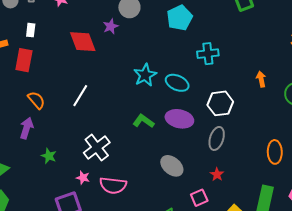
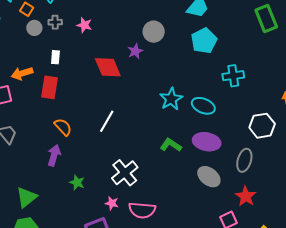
white hexagon: (220, 103) -> (262, 126), moved
gray ellipse: (172, 166) -> (209, 177), moved
red star: (217, 174) -> (246, 196), size x1.5

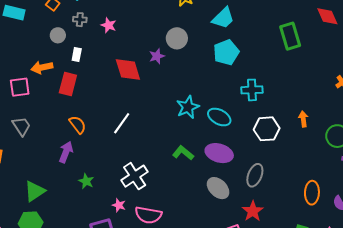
gray circle: (34, 28) -> (58, 35), moved
white hexagon: (262, 126) -> (267, 129), moved

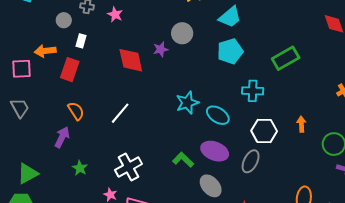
green rectangle: (290, 36) -> (286, 58), moved, turned 72
green L-shape: (183, 153) -> (183, 160), moved
gray ellipse: (255, 175) -> (251, 161), moved

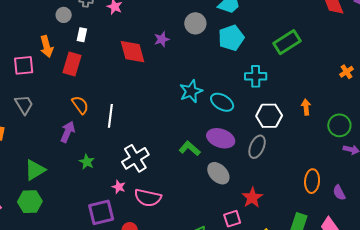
gray circle: (182, 33) -> (195, 23), moved
orange arrow: (45, 51) -> (47, 46), turned -95
white line: (120, 113) -> (110, 116), moved, turned -30

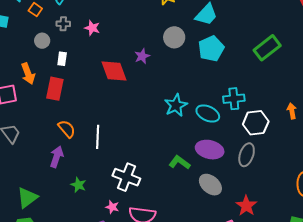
cyan cross: (256, 76) -> (234, 99), moved
white cross: (135, 158) -> (126, 177), turned -32

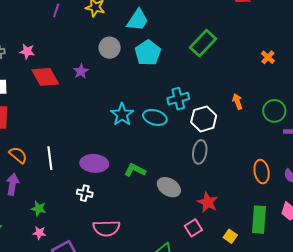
red diamond: (114, 71) -> (45, 77), moved
purple ellipse: (210, 150) -> (94, 163), moved
white cross: (126, 177) -> (85, 193), size x0.6
pink star: (112, 207) -> (39, 233), moved

